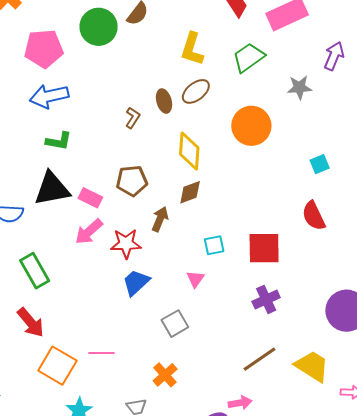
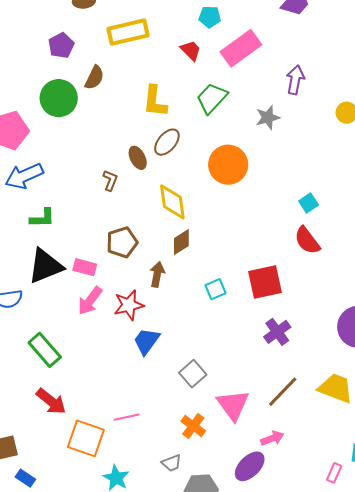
cyan square: (320, 164) -> (309, 203), moved
pink triangle: (195, 279) -> (233, 405), moved, size x1.8

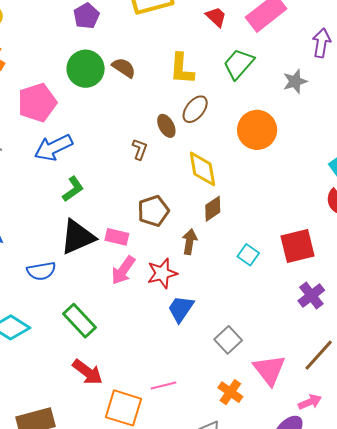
brown semicircle: (94, 78) -> (124, 68), moved, turned -80
green L-shape: (42, 218) -> (73, 189), turned -32
cyan square: (215, 289) -> (248, 255), turned -30

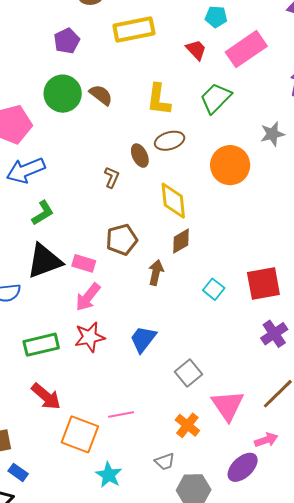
gray star: (295, 81) -> (272, 134), moved
brown ellipse: (195, 109) -> (170, 141), turned 32
red star: (162, 273) -> (90, 337), moved
green rectangle: (79, 321) -> (41, 345), turned -64

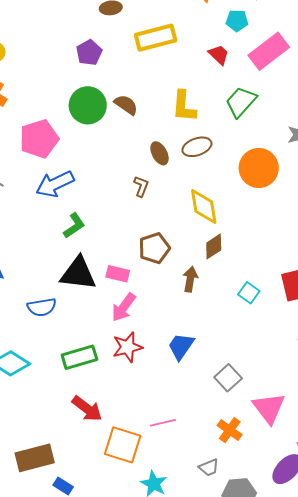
brown ellipse: (140, 156) -> (160, 153), moved
black triangle: (44, 261) -> (78, 274), turned 30

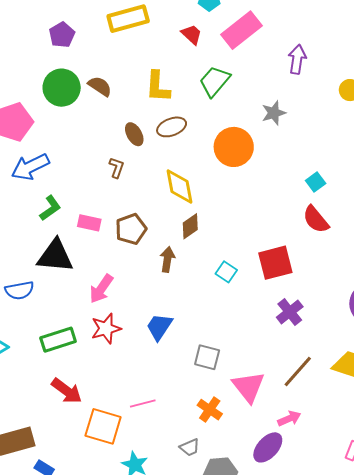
pink rectangle: (118, 274) -> (89, 223), moved
gray square: (228, 378) -> (207, 357), turned -32

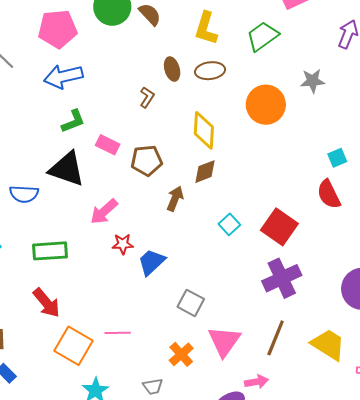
red square: (275, 263) -> (279, 227), turned 36
purple cross: (290, 312) -> (282, 278), size x1.4
red star: (106, 329) -> (123, 244), moved, size x0.7
brown line: (298, 372) -> (276, 338), turned -33

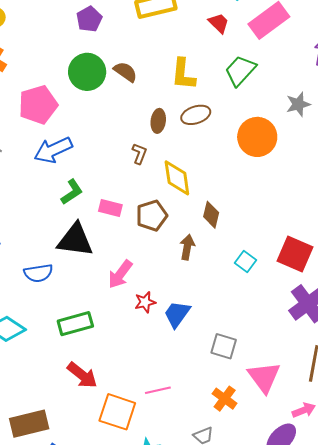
brown ellipse: (172, 69) -> (158, 121), turned 35
yellow diamond: (204, 130) -> (177, 178), moved
brown diamond: (205, 172) -> (211, 215), turned -44

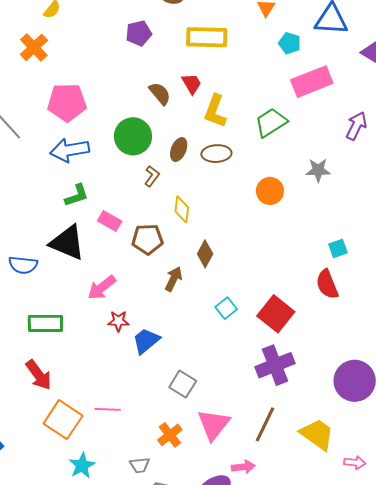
red trapezoid: (219, 23) -> (191, 84), moved
green circle: (87, 72) -> (133, 136), moved
orange circle: (257, 137) -> (270, 191), size x0.7
yellow diamond: (177, 178) -> (182, 209), size x0.7

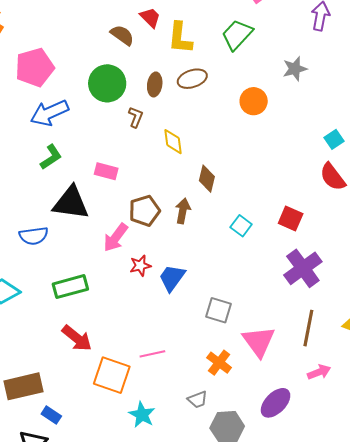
green L-shape: (77, 195) -> (51, 157), moved
brown pentagon: (148, 239) -> (144, 211), moved
red square: (276, 314) -> (291, 218), size x0.7
pink arrow: (243, 467) -> (319, 372), moved

